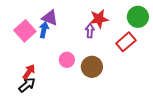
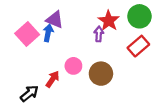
green circle: (138, 17) -> (139, 16), moved
red star: (99, 19) -> (109, 21), turned -30
red arrow: (29, 72) -> (52, 79), moved

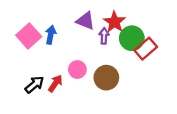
green circle: (139, 16) -> (132, 38), moved
purple triangle: (55, 20) -> (85, 21), moved
black arrow: (29, 93) -> (34, 85), moved

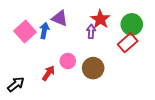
purple triangle: (85, 21) -> (60, 18), moved
green circle: (132, 38) -> (132, 24), moved
black arrow: (34, 85) -> (16, 84), moved

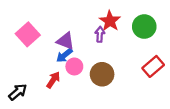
purple triangle: (60, 18) -> (65, 41), moved
blue arrow: (44, 30) -> (64, 55), moved, turned -140
red rectangle: (128, 43) -> (153, 66), moved

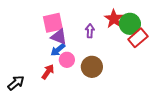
red star: (110, 21) -> (114, 19), moved
pink square: (28, 34) -> (53, 23), moved, turned 30
red rectangle: (153, 66) -> (138, 38), moved

